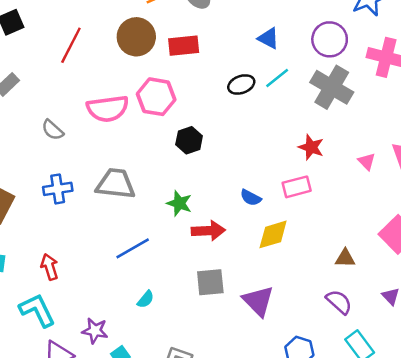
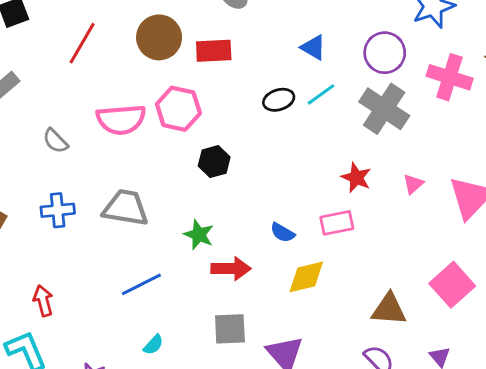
pink triangle: (367, 161) -> (413, 184), moved, turned 30
brown triangle: (345, 258) -> (389, 309), size x1.5

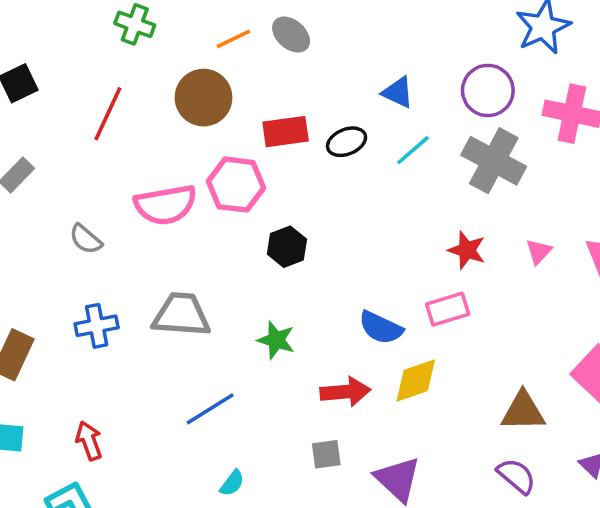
red rectangle: (214, 51) -> (286, 132), moved
black ellipse: (279, 100) -> (347, 142), moved
blue semicircle: (283, 233) -> (381, 328), size x1.4
red arrow: (231, 269) -> (345, 392), moved
gray square: (230, 329) -> (326, 454), size x0.7

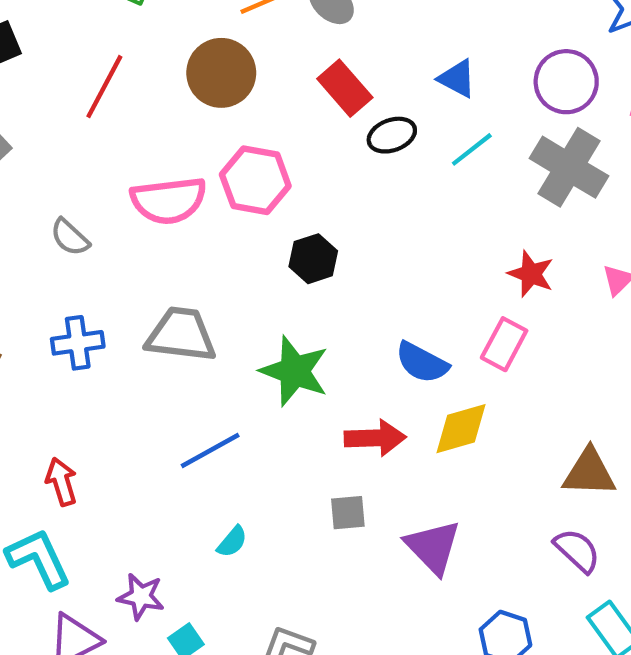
red rectangle: (286, 132) -> (345, 88), moved, turned 54
pink rectangle: (448, 309) -> (504, 344), turned -48
green star: (276, 340) -> (294, 371), size x1.5

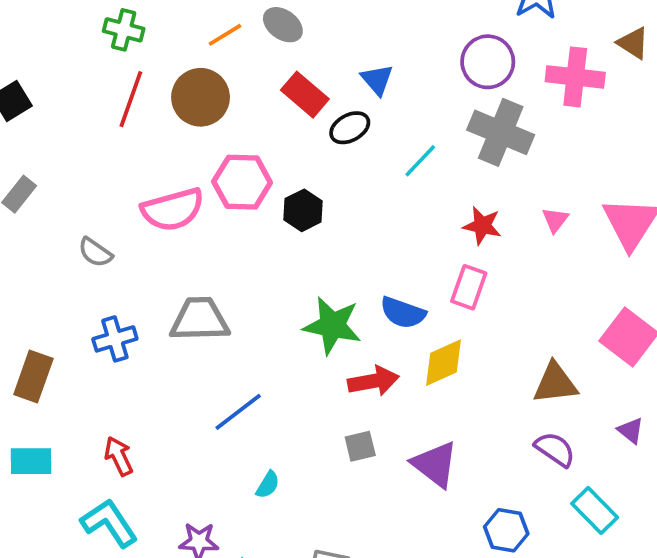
blue triangle: (457, 78) -> (377, 80), moved, turned 30
red line: (104, 87) -> (131, 99), moved
cyan line: (472, 149) -> (420, 161), moved
black hexagon: (313, 259) -> (303, 210), moved
green star: (294, 371) -> (332, 326), moved

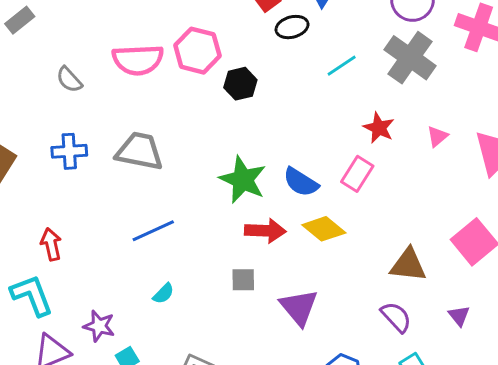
yellow diamond: (444, 363) -> (324, 229), turned 51

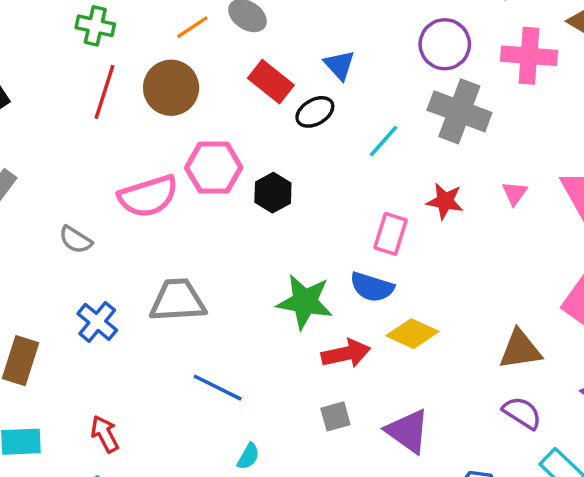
blue cross: (69, 151) -> (97, 322), turned -32
pink rectangle: (357, 174) -> (391, 234), moved
blue line: (153, 231) -> (218, 388), turned 66

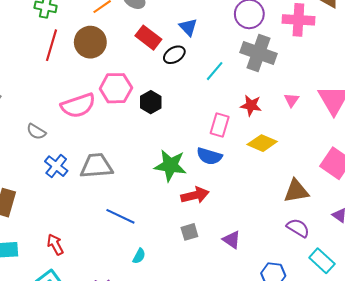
blue cross: (97, 322) -> (56, 166), moved
yellow diamond: (412, 334) -> (262, 143), moved
purple triangle: (408, 431) -> (232, 240), size x0.7

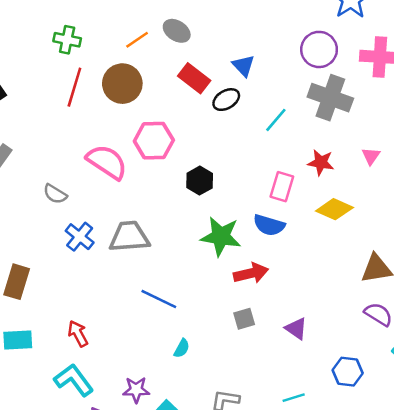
black hexagon: (151, 102) -> (200, 181), moved
pink semicircle: (78, 106) -> (107, 162), turned -128

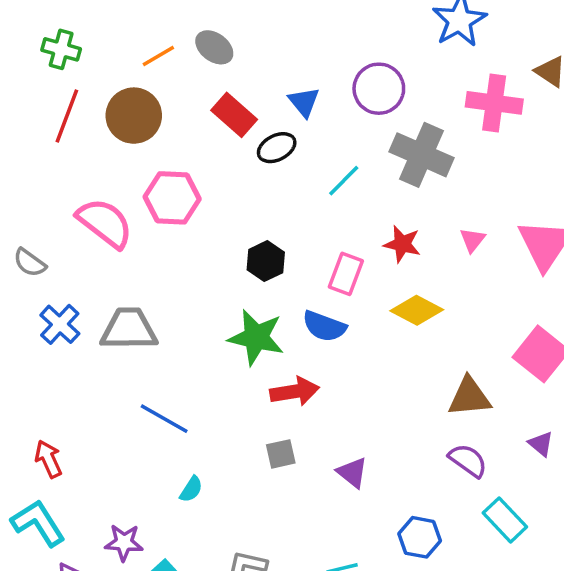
purple circle: (319, 49) -> (379, 89), moved
black hexagon: (200, 181) -> (266, 261), moved

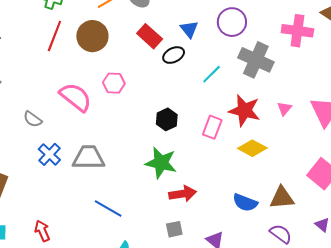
pink hexagon: (172, 198) -> (114, 83), size x0.7
red star: (402, 244) -> (244, 110), size x1.5
blue semicircle: (324, 326) -> (245, 203), moved

